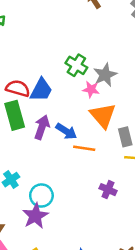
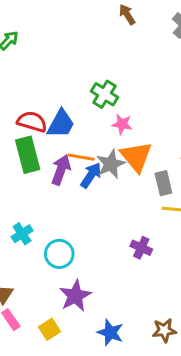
gray star: (105, 75) -> (111, 164), moved
blue arrow: (66, 131) -> (91, 175), turned -90
orange line: (84, 148) -> (81, 157), moved
purple star: (35, 216) -> (75, 296), moved

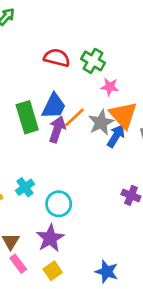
red semicircle: (32, 122) -> (57, 58), moved
blue trapezoid: (61, 124) -> (54, 106), moved
orange line: (81, 157) -> (74, 117), turned -50
blue arrow: (91, 175) -> (116, 136), moved
purple star: (75, 296) -> (50, 238), moved

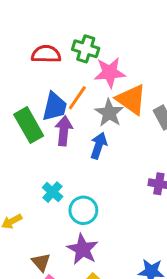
pink star: (110, 87) -> (110, 72), size x1.5
orange line: (74, 117) -> (77, 98), moved
blue arrow: (116, 136) -> (99, 146), moved
cyan cross: (25, 187) -> (53, 192), moved

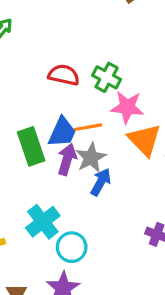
orange line: (77, 98) -> (88, 127), turned 35
gray star: (109, 113) -> (91, 158), moved
cyan cross: (53, 192) -> (43, 222), size x1.5

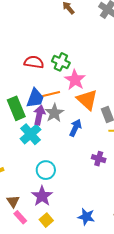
pink star: (127, 107) -> (75, 80), turned 30
blue arrow: (101, 182) -> (75, 128), moved
cyan cross: (43, 222) -> (30, 134), moved

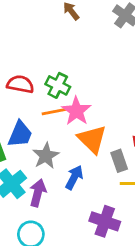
orange line: (51, 94) -> (54, 112), moved
purple arrow: (39, 115) -> (38, 193), moved
purple cross: (99, 159) -> (105, 221), size x1.5

